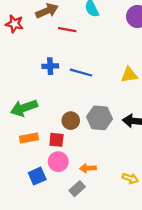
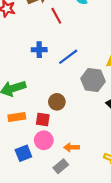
red line: (67, 30) -> (56, 16), turned 49
blue line: (81, 73) -> (68, 57), turned -54
gray hexagon: (100, 118) -> (93, 80), moved

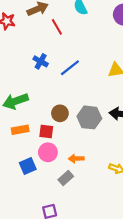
blue cross: (39, 50) -> (41, 61), turned 32
gray hexagon: (93, 80) -> (89, 117), moved

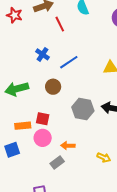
brown circle: (60, 113) -> (53, 87), moved
orange rectangle: (20, 130) -> (23, 126), moved
blue square: (28, 166) -> (12, 150), moved

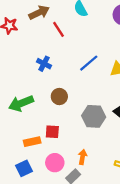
blue line: (69, 62) -> (89, 63), moved
pink circle: (43, 138) -> (55, 163), moved
orange arrow: (68, 146) -> (82, 157), turned 104

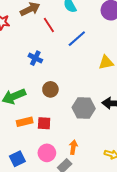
blue line: (89, 63) -> (77, 39), moved
orange rectangle: (32, 142) -> (25, 122), moved

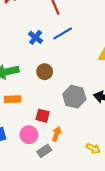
blue line: (77, 39) -> (63, 33), moved
red square: (44, 123) -> (43, 116), moved

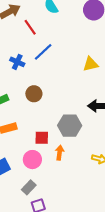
gray hexagon: (74, 97) -> (70, 126), moved
gray rectangle: (44, 151) -> (29, 187), moved

